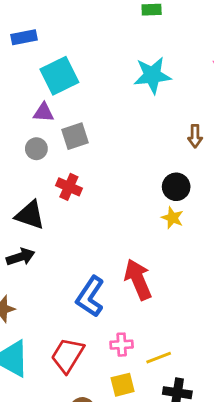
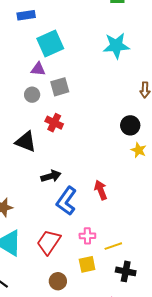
yellow star: (172, 218) -> (139, 150), moved
black arrow: (21, 257) -> (51, 176), moved
red arrow: (138, 279) -> (101, 190), size x0.7

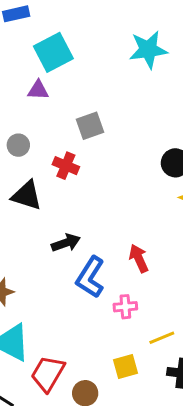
gray square: (60, 87) -> (90, 126), moved
gray circle: (32, 95) -> (18, 145), moved
pink cross: (87, 236) -> (125, 307), moved
red trapezoid: (49, 242) -> (48, 374), moved

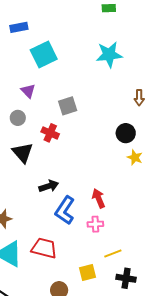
purple triangle: (38, 90) -> (28, 91), moved, turned 42
black triangle: (27, 195) -> (23, 153), turned 30
pink cross: (125, 307) -> (95, 224), moved
red trapezoid: (48, 374) -> (44, 248), moved, turned 72

